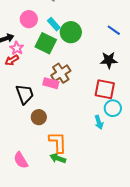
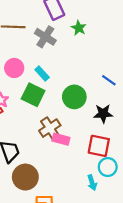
green circle: (71, 32) -> (74, 97), moved
pink rectangle: (51, 83) -> (61, 139), moved
brown circle: (39, 117) -> (25, 177), size x1.5

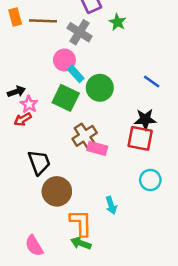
pink circle: (14, 68) -> (64, 60), moved
green circle: (74, 97) -> (100, 88), moved
red square: (99, 146) -> (140, 138), moved
cyan arrow: (92, 183) -> (111, 205), moved

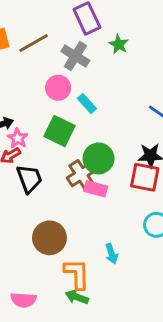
brown line: (43, 21) -> (34, 43), turned -32
cyan rectangle: (76, 74) -> (87, 104), moved
green circle: (100, 88) -> (99, 158), moved
black trapezoid: (39, 162) -> (29, 179), moved
pink semicircle: (34, 246) -> (23, 300), turned -55

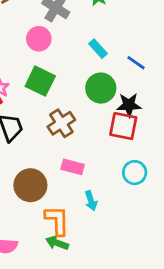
cyan rectangle: (87, 104) -> (98, 49), moved
green circle: (99, 158) -> (101, 88), moved
pink rectangle: (96, 189) -> (73, 167), moved

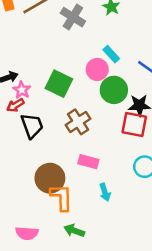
pink circle: (39, 39) -> (97, 69), moved
orange L-shape: (57, 220) -> (61, 197), moved

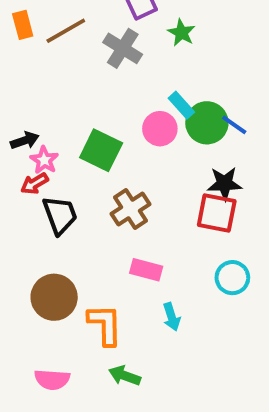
green circle: (114, 90) -> (207, 123), moved
brown circle: (50, 178) -> (54, 297), moved

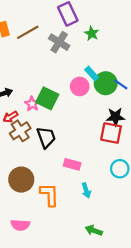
pink star: (44, 160) -> (32, 104), moved
brown cross: (130, 209) -> (20, 131), moved
black trapezoid: (60, 215) -> (46, 137), moved
green arrow: (125, 376) -> (94, 230), moved

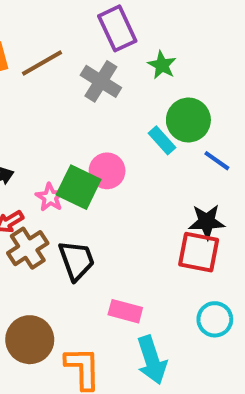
green circle: (106, 83) -> (188, 120), moved
pink circle: (80, 86) -> (107, 171), moved
cyan arrow: (86, 190) -> (152, 360), size x1.6

